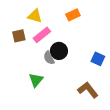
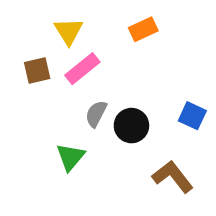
yellow triangle: (35, 16) -> (69, 31), turned 42
black circle: (59, 51) -> (131, 126), moved
gray semicircle: (49, 58) -> (96, 114), turned 56

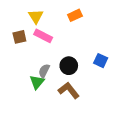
pink rectangle: (82, 69) -> (43, 36), turned 66
gray semicircle: (96, 114) -> (44, 71), moved
brown L-shape: (173, 177) -> (69, 90), moved

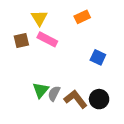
blue square: (101, 61) -> (98, 57), moved
black circle: (69, 66) -> (99, 99), moved
gray semicircle: (44, 71) -> (54, 93), moved

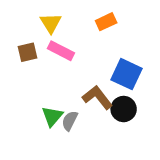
blue square: (98, 57) -> (126, 74), size x1.5
brown L-shape: (75, 99) -> (97, 97), moved
black circle: (99, 99) -> (124, 109), moved

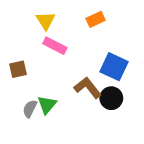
brown square: (27, 52) -> (18, 69), moved
gray semicircle: (70, 121) -> (30, 109), moved

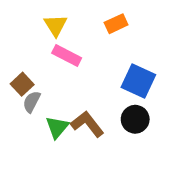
brown square: (18, 69) -> (22, 84), turned -30
brown L-shape: (88, 88) -> (87, 124), moved
gray semicircle: (30, 109) -> (32, 102), moved

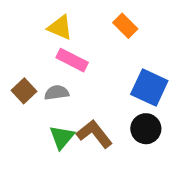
orange rectangle: (116, 24) -> (125, 26), turned 70
yellow triangle: (56, 25) -> (60, 27), turned -35
gray semicircle: (32, 102) -> (57, 93), moved, turned 55

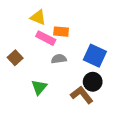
orange rectangle: (125, 26) -> (61, 32), moved, turned -40
gray semicircle: (57, 93) -> (59, 59), moved
brown L-shape: (94, 134) -> (82, 95), moved

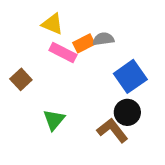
orange rectangle: (61, 32) -> (84, 43), turned -32
blue square: (95, 56) -> (130, 76), turned 30
gray semicircle: (59, 59) -> (103, 39), moved

